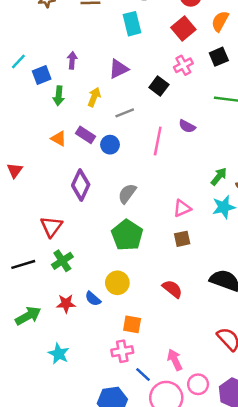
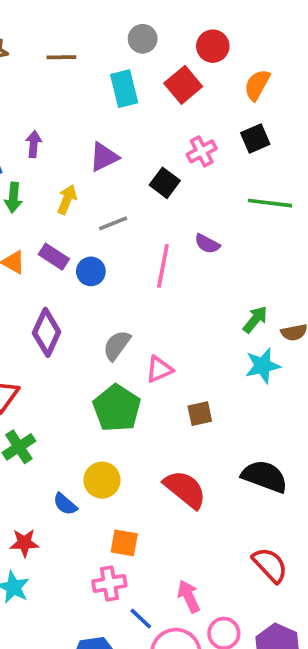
red square: (183, 29) -> (183, 85), moved
pink triangle: (182, 208) -> (159, 369), moved
red semicircle: (172, 289) -> (185, 489), size x1.4
red star: (66, 304) -> (24, 543), moved

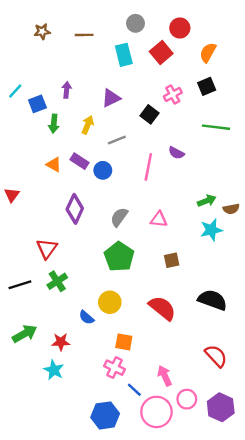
green arrow: (255, 319) -> (207, 201), turned 30
pink triangle: (159, 369) -> (159, 219), moved, turned 30
pink cross: (109, 583) -> (114, 368), turned 36

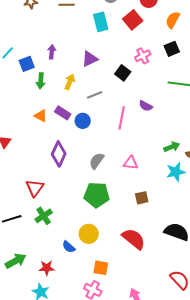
green pentagon: (119, 257) -> (97, 195), turned -30

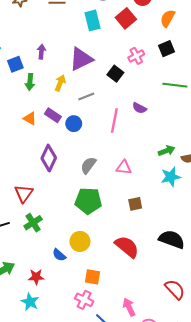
purple triangle: (90, 59) -> (81, 59), size x1.4

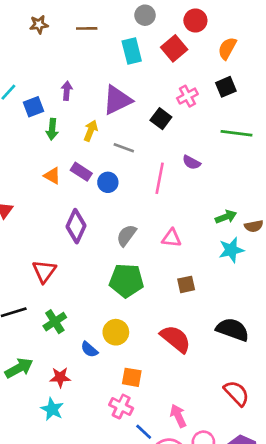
gray line: (86, 97) -> (124, 148), turned 42
green cross: (33, 223) -> (55, 322), moved

